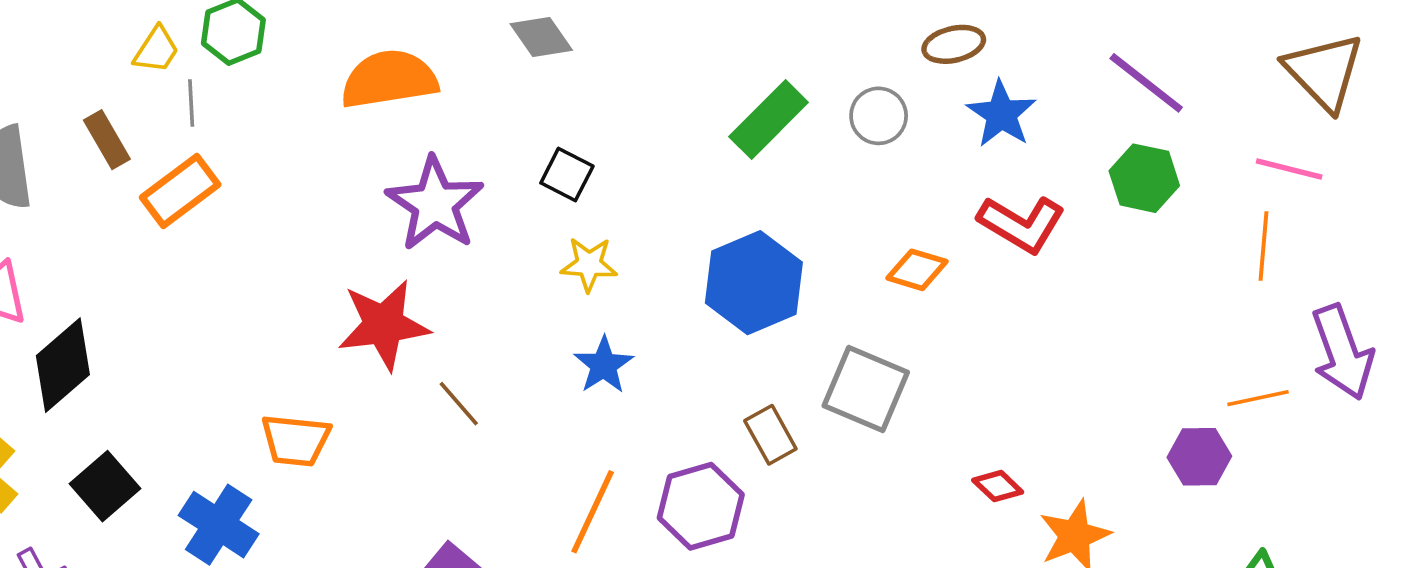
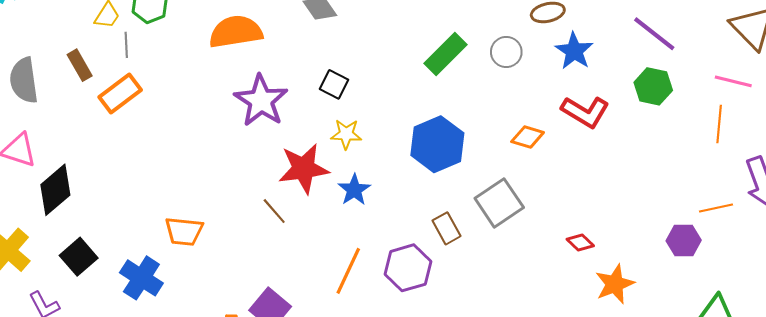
red star: (384, 325) -> (304, 169), moved
gray square: (866, 389) -> (499, 203), turned 33
red diamond: (998, 486) -> (580, 243), moved

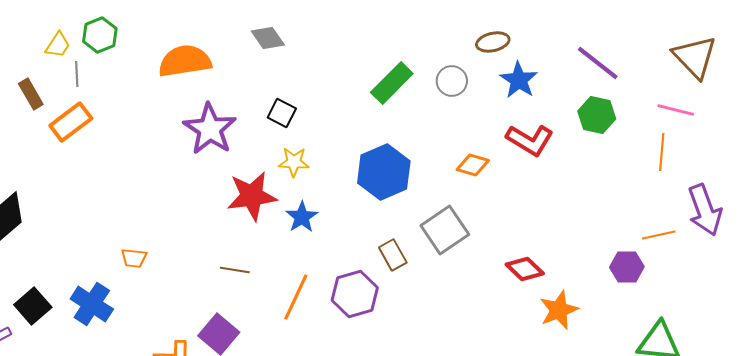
brown line: (274, 211) -> (235, 270), moved, turned -40
orange trapezoid: (184, 231) -> (134, 258), size x0.7
red diamond: (580, 243) -> (525, 269), size x1.4
black square: (79, 257) -> (33, 306), moved

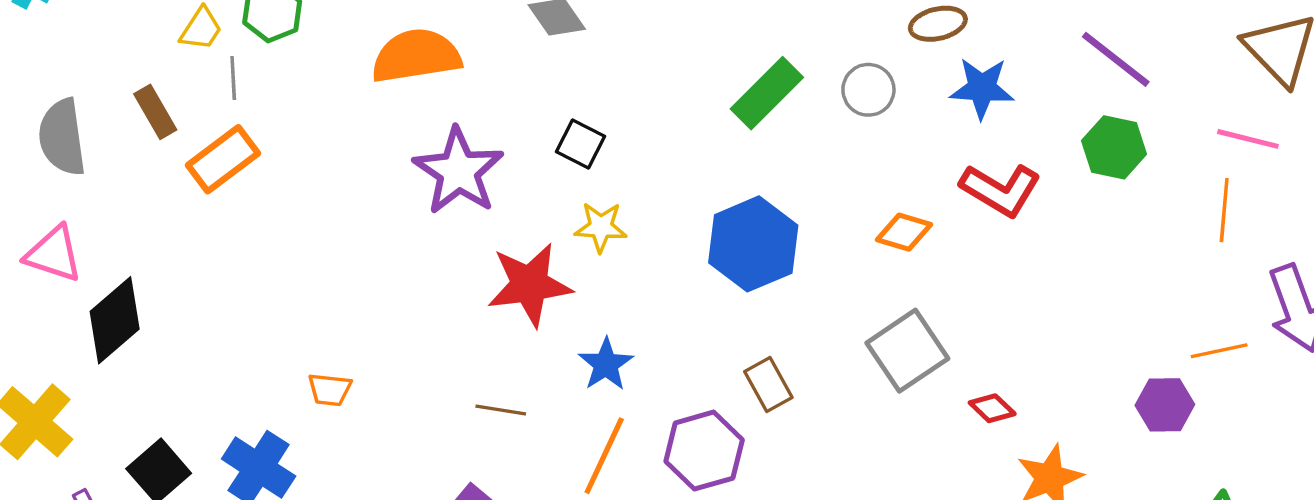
blue star: (519, 80) -> (982, 88), turned -30
blue star: (302, 217) -> (606, 364), moved
gray square: (445, 230) -> (907, 351), moved
red diamond: (525, 269) -> (992, 408), size x0.7

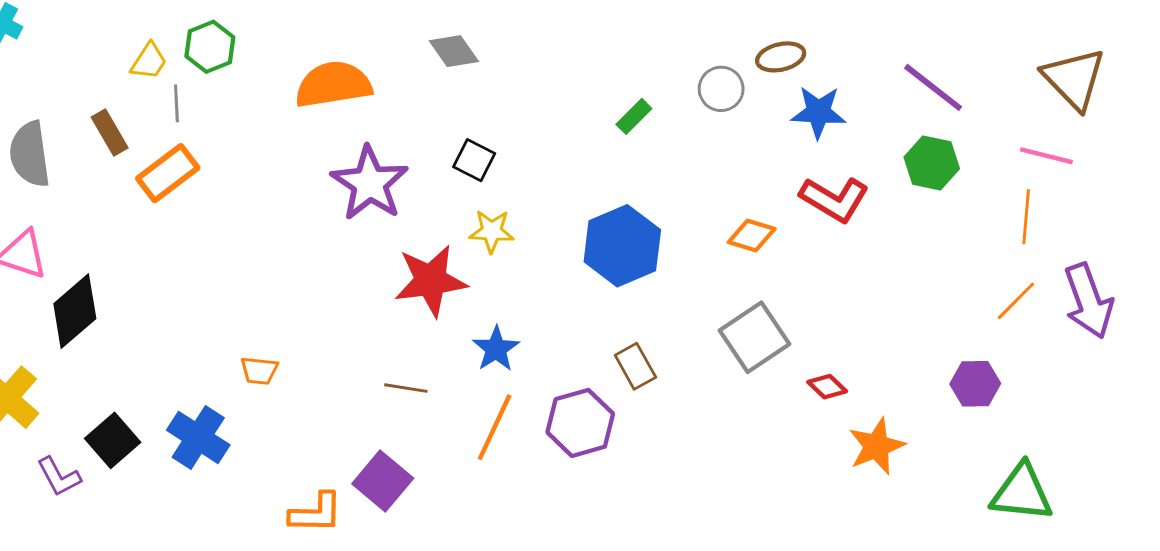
gray circle: (868, 90) -> (721, 89), moved
green rectangle: (767, 93) -> (634, 116), size x0.6
orange line: (1219, 351) -> (1016, 301), moved, turned -33

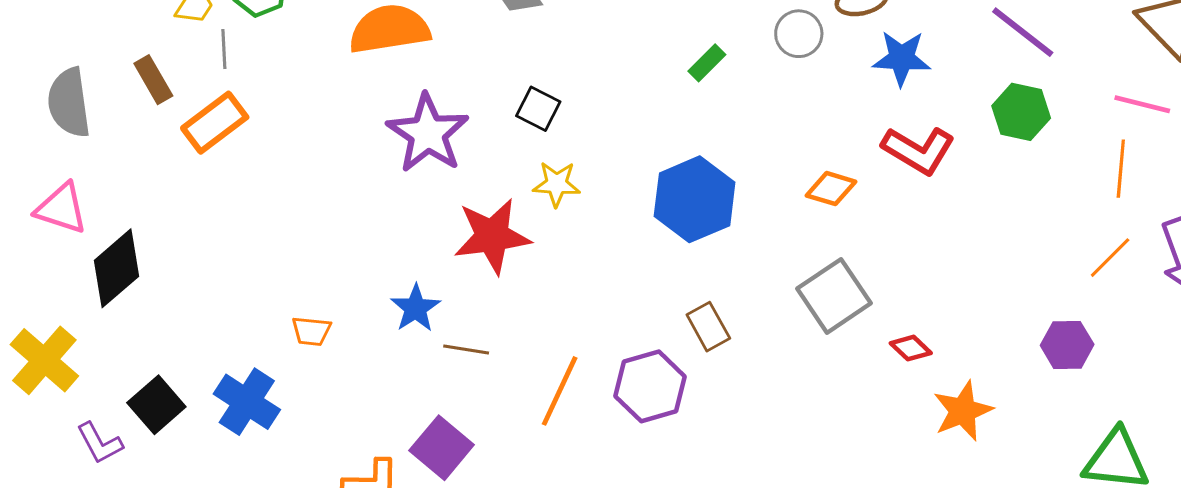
blue star: (496, 349) -> (416, 308), moved

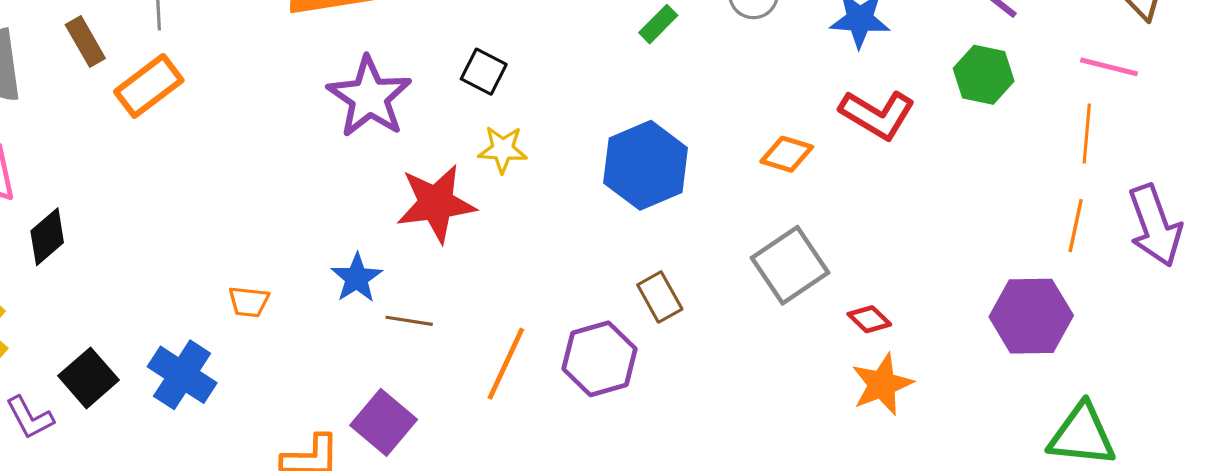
orange line: (1110, 258) -> (1076, 226), turned -33
black diamond: (117, 268) -> (47, 237), size x0.7
purple hexagon: (1067, 345) -> (1031, 316), size x1.5
orange star: (963, 411) -> (882, 384), moved

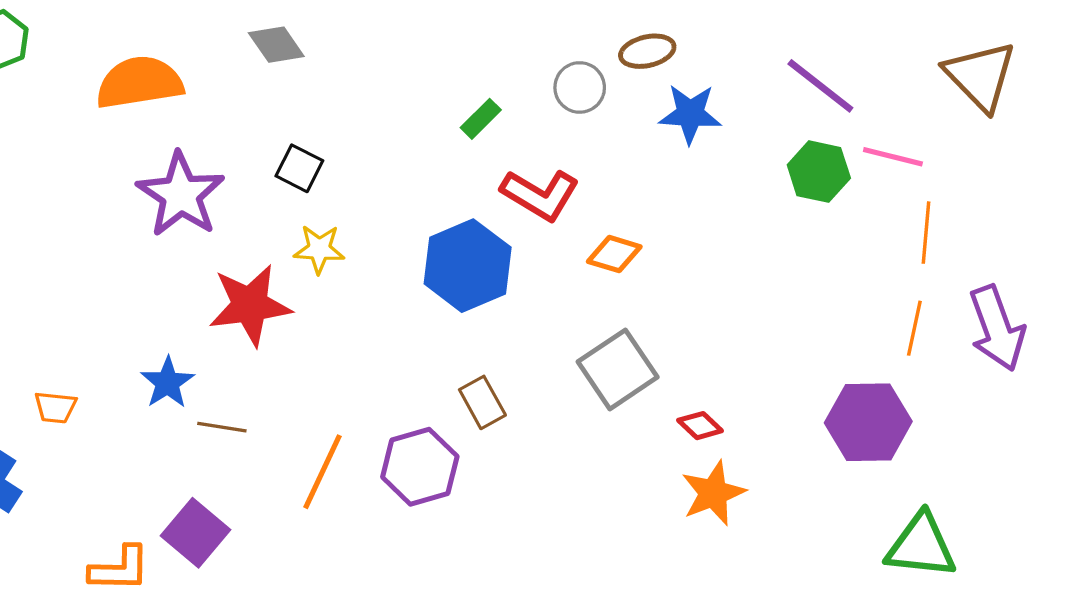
pink line: (1109, 67) -> (893, 157), moved
red L-shape: (877, 114) -> (540, 195), moved

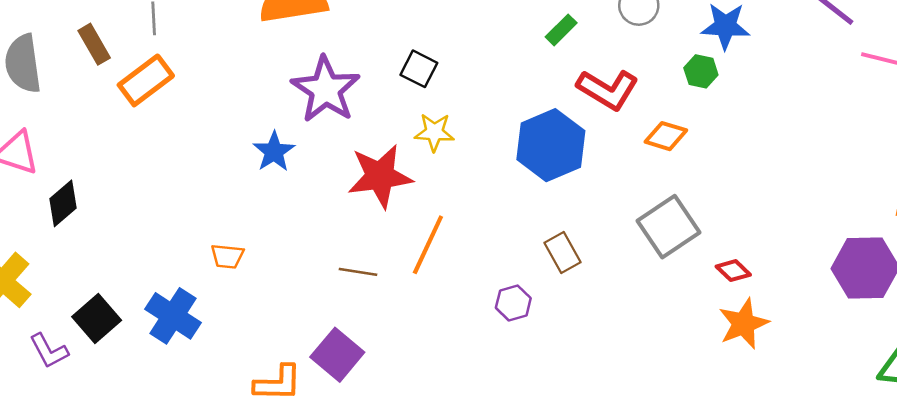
green hexagon: (819, 172) -> (701, 71), moved, size x0.7
blue star: (167, 383) -> (274, 152), moved
purple hexagon: (420, 467) -> (513, 303), size x0.6
orange line: (322, 472) -> (428, 245), moved

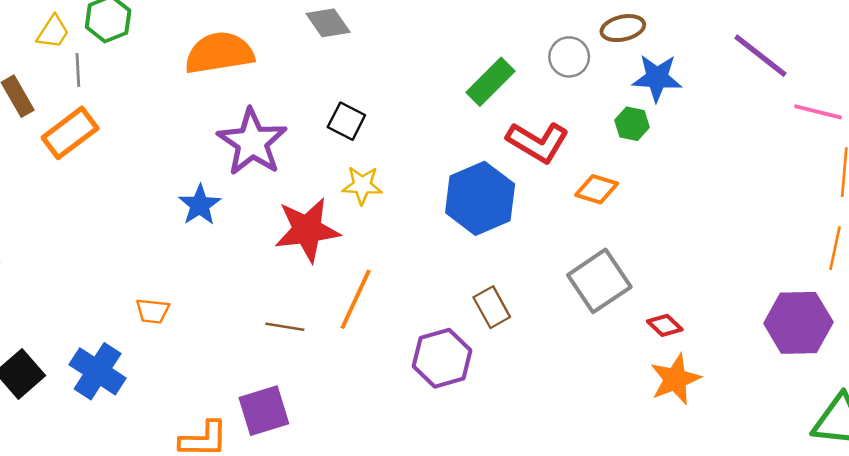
green rectangle: (561, 30) -> (491, 82), size x1.5
purple hexagon: (513, 303) -> (442, 358), size x1.6
purple square: (337, 355) -> (264, 411), turned 33

